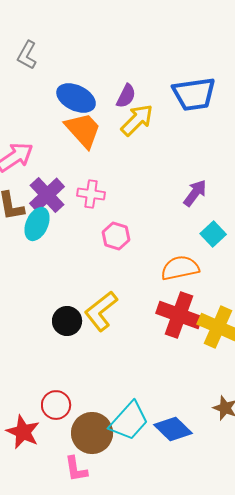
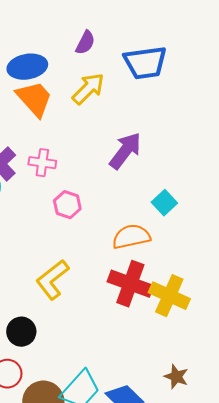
purple semicircle: (126, 96) -> (85, 43), moved
blue ellipse: (76, 98) -> (27, 67), turned -36
purple arrow: (195, 193) -> (125, 151), moved, size x1.4
black circle: (67, 321) -> (21, 332), moved

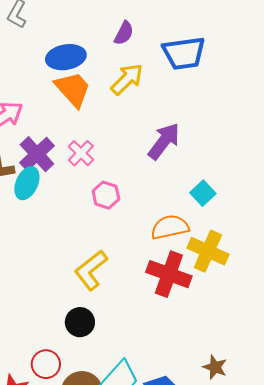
pink cross: (42, 163) -> (81, 153), turned 36
yellow cross: (169, 296) -> (208, 251), moved
black circle: (21, 332) -> (80, 322), moved

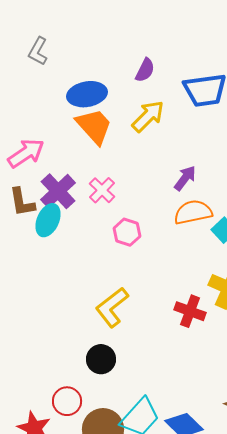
purple arrow: (164, 141) -> (185, 178), size x0.7
orange semicircle: (170, 227) -> (193, 212), moved
red cross: (169, 274) -> (190, 311), size x0.7

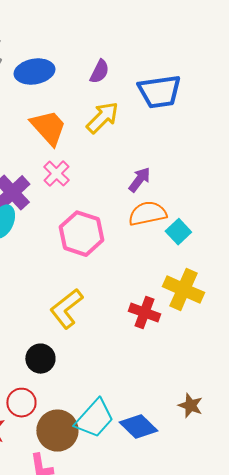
blue ellipse: (87, 94) -> (34, 72), moved
pink cross: (102, 190) -> (56, 174), moved
pink hexagon: (127, 232) -> (81, 234), size x1.6
black circle: (101, 359) -> (40, 359), moved

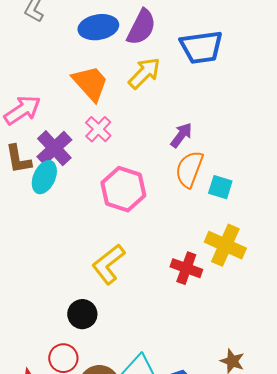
blue ellipse: (34, 72) -> (98, 27), moved
purple semicircle: (99, 72) -> (141, 27), size x1.5
orange semicircle: (147, 214) -> (189, 169), turned -57
cyan square: (178, 232) -> (220, 187), turned -30

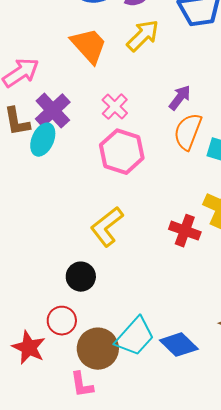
pink cross: (98, 129) -> (115, 107), moved

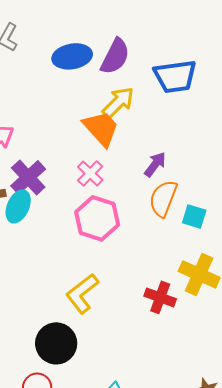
orange trapezoid: (89, 46) -> (101, 128), moved
black circle: (81, 277) -> (56, 343), size x1.4

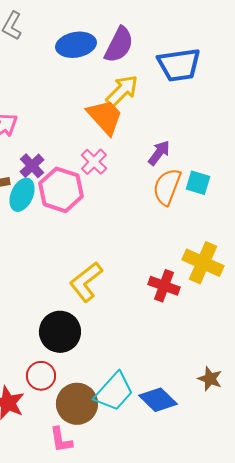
purple cross: (28, 177) -> (32, 166), size x0.7
cyan square: (194, 216) -> (198, 183), moved
pink hexagon: (97, 218) -> (61, 190), moved

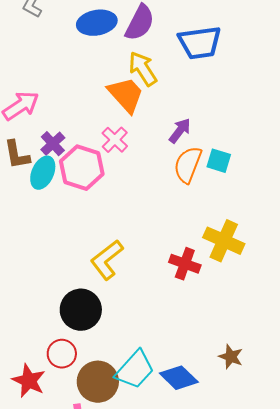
yellow arrow: (122, 91) -> (143, 69), turned -78

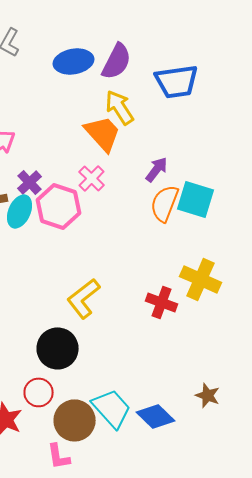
cyan square: (219, 161) -> (196, 199), size x1.5
cyan trapezoid: (135, 370) -> (112, 408), turned -84

